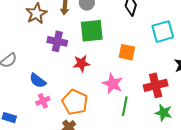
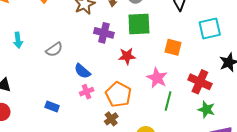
red cross: (156, 85) -> (200, 82), turned 35

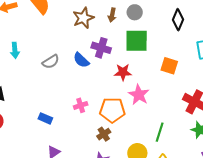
blue semicircle: (82, 71) -> (81, 60), moved
pink star: (157, 78) -> (139, 95), moved
orange pentagon: (118, 94) -> (112, 110), turned -30
green line: (168, 101) -> (160, 132), moved

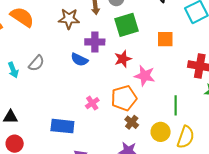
brown star: (83, 18) -> (69, 19), turned -30
gray semicircle: (51, 62) -> (36, 63), moved
blue rectangle: (45, 118) -> (62, 126), size x1.6
brown cross: (104, 134) -> (132, 122), moved

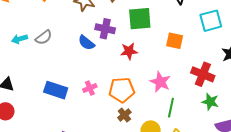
cyan arrow: (13, 70) -> (19, 39), turned 84
pink star: (145, 76) -> (160, 82), moved
blue rectangle: (62, 126) -> (56, 90), moved

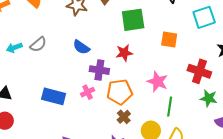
purple cross: (105, 29) -> (99, 70), moved

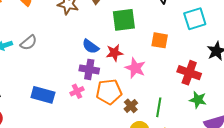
blue semicircle: (81, 47) -> (91, 46), moved
pink star: (157, 82) -> (135, 68), moved
brown cross: (124, 117) -> (131, 106), moved

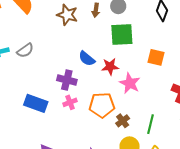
purple cross: (89, 69) -> (67, 80), moved

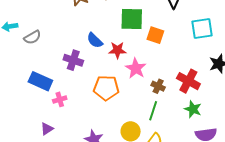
gray semicircle: (25, 50) -> (32, 37), moved
orange square: (156, 57) -> (155, 35), moved
pink cross: (70, 102) -> (60, 99), moved
brown cross: (123, 121) -> (158, 86), moved, turned -32

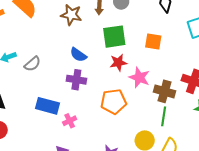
green square: (132, 19) -> (114, 37), moved
blue semicircle: (95, 40) -> (78, 55), moved
brown cross: (158, 86) -> (164, 91), size x1.5

